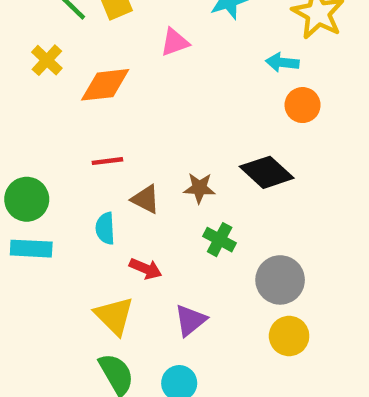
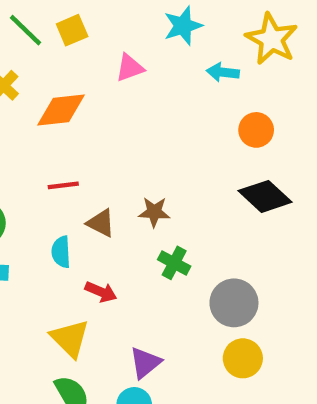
cyan arrow: (282, 62) -> (223, 72), moved
black diamond: (267, 172) -> (265, 196), moved
purple triangle: (190, 320) -> (145, 363), moved

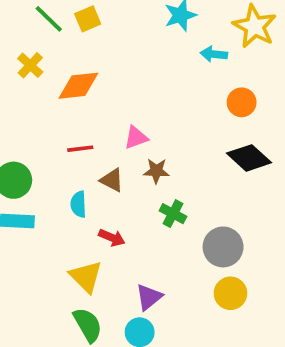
pink triangle: (130, 68) -> (136, 138), moved

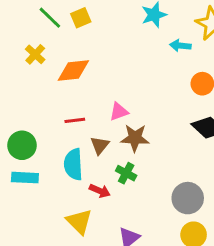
brown star: (156, 171) -> (135, 138), size x1.4
brown triangle: (112, 180) -> (100, 145), turned 42
cyan semicircle: (78, 204) -> (73, 164), size x1.5
green cross: (173, 214) -> (126, 173), moved

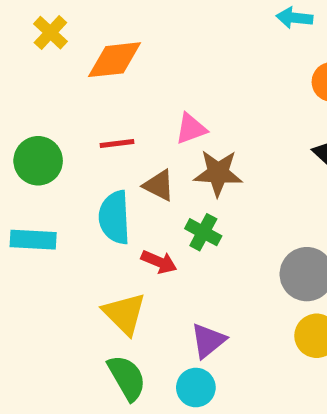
green circle: (22, 145) -> (38, 161), moved
brown triangle: (100, 145) -> (159, 185), turned -42

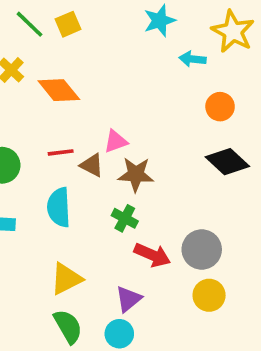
orange diamond: (115, 60) -> (59, 90), turned 57
brown triangle: (159, 185) -> (92, 165), moved
red arrow: (159, 262) -> (152, 255), moved, size x1.4
yellow triangle: (124, 314) -> (66, 279), turned 48

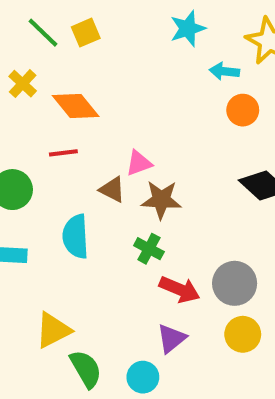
orange circle: (220, 107) -> (243, 110), moved
red line: (61, 152) -> (63, 153), moved
yellow triangle: (66, 279) -> (53, 330), moved
purple triangle: (128, 299) -> (171, 338), moved

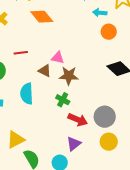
orange diamond: (76, 106) -> (42, 17), moved
pink triangle: (139, 163) -> (58, 58), turned 32

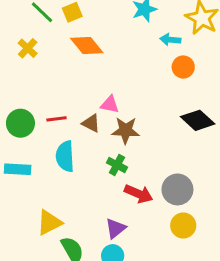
red line: (21, 53) -> (56, 119), moved
purple triangle: (74, 144) -> (116, 228), moved

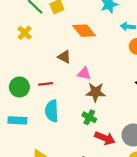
orange diamond: (87, 45) -> (84, 31), moved
brown triangle: (91, 123) -> (64, 57), moved

